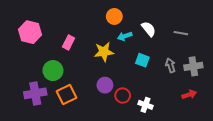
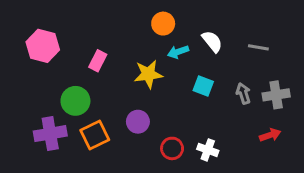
purple circle: (105, 85) -> (138, 122), moved
red circle: (123, 96) -> (172, 148), moved

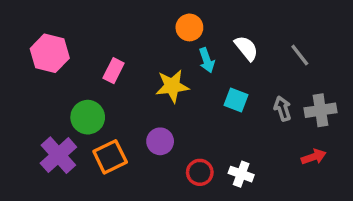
gray line: (258, 47) -> (300, 55), turned 42
cyan arrow: (178, 52) -> (207, 60), turned -90
purple cross: (50, 134) -> (58, 155), turned -32

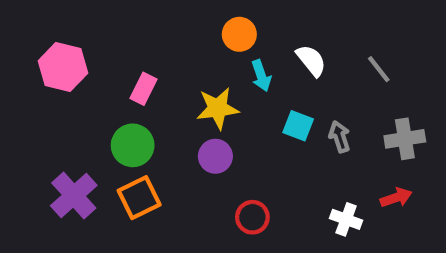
gray arrow: (283, 109) -> (340, 137), moved
green circle: (88, 117) -> (133, 145), moved
purple circle: (160, 141) -> (215, 156), moved
white cross: (241, 174) -> (346, 219), moved

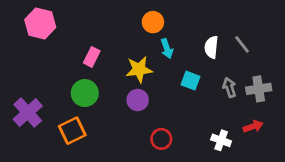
white semicircle: (311, 60) -> (211, 47), moved, turned -135
pink hexagon: (63, 67) -> (40, 23), moved
gray arrow: (340, 137) -> (229, 87), moved
purple cross: (74, 195) -> (28, 113), moved
orange square: (139, 198) -> (72, 131), moved

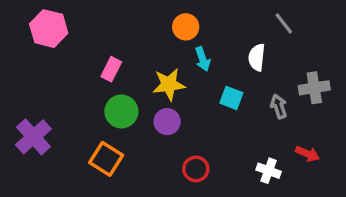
gray line: (242, 44) -> (284, 23), moved
gray cross: (259, 89) -> (314, 88), moved
green circle: (85, 93) -> (121, 111), moved
red arrow: (253, 126) -> (307, 154), turned 42
orange square: (72, 131) -> (106, 159), moved, turned -32

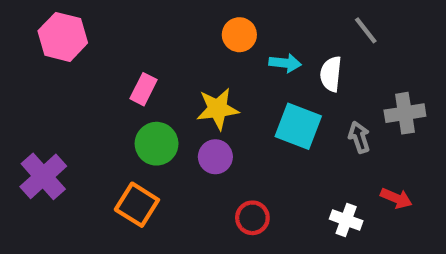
cyan arrow: (203, 59) -> (285, 63), moved, turned -65
cyan square: (231, 98) -> (298, 126), size x1.5

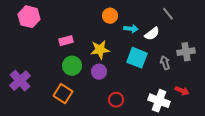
white semicircle: (331, 74) -> (152, 34), turned -133
pink rectangle: (143, 89) -> (66, 41), turned 48
white cross: (346, 220) -> (159, 101), size x1.5

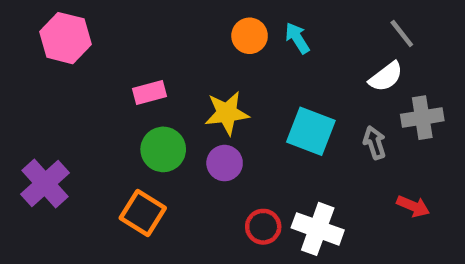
gray line: (168, 14) -> (402, 34), moved
cyan arrow: (131, 29) -> (297, 38), moved, turned -128
white semicircle: (152, 34) -> (386, 77), moved
white cross: (159, 101) -> (318, 229), moved

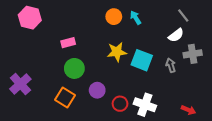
yellow star: (227, 113) -> (117, 52), moved
purple circle: (225, 163) -> (97, 90), moved
red arrow: (413, 206) -> (188, 110), moved

